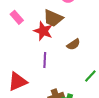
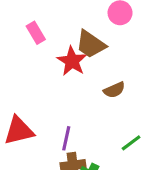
purple line: (45, 60) -> (66, 138), moved

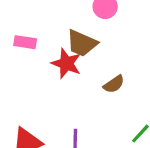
pink rectangle: (36, 33) -> (25, 42), turned -40

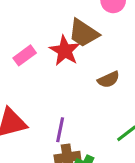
pink rectangle: (25, 42) -> (25, 55), moved, turned -55

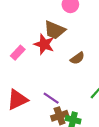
purple line: (60, 130) -> (51, 98), turned -56

